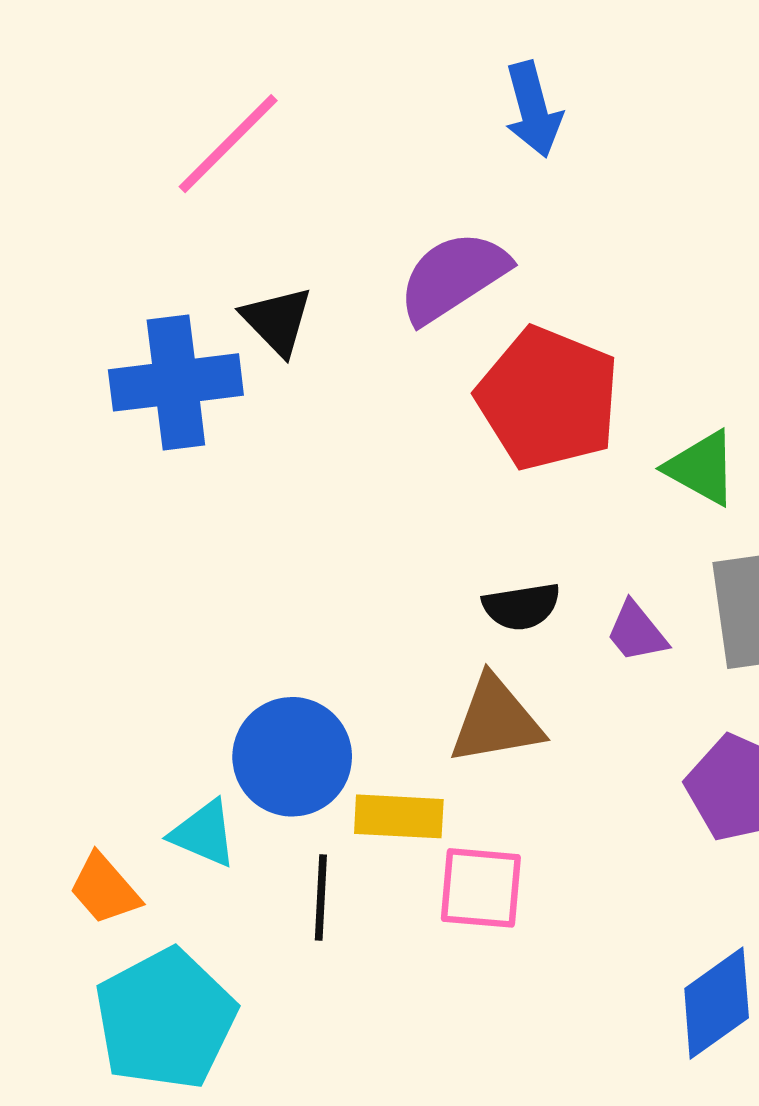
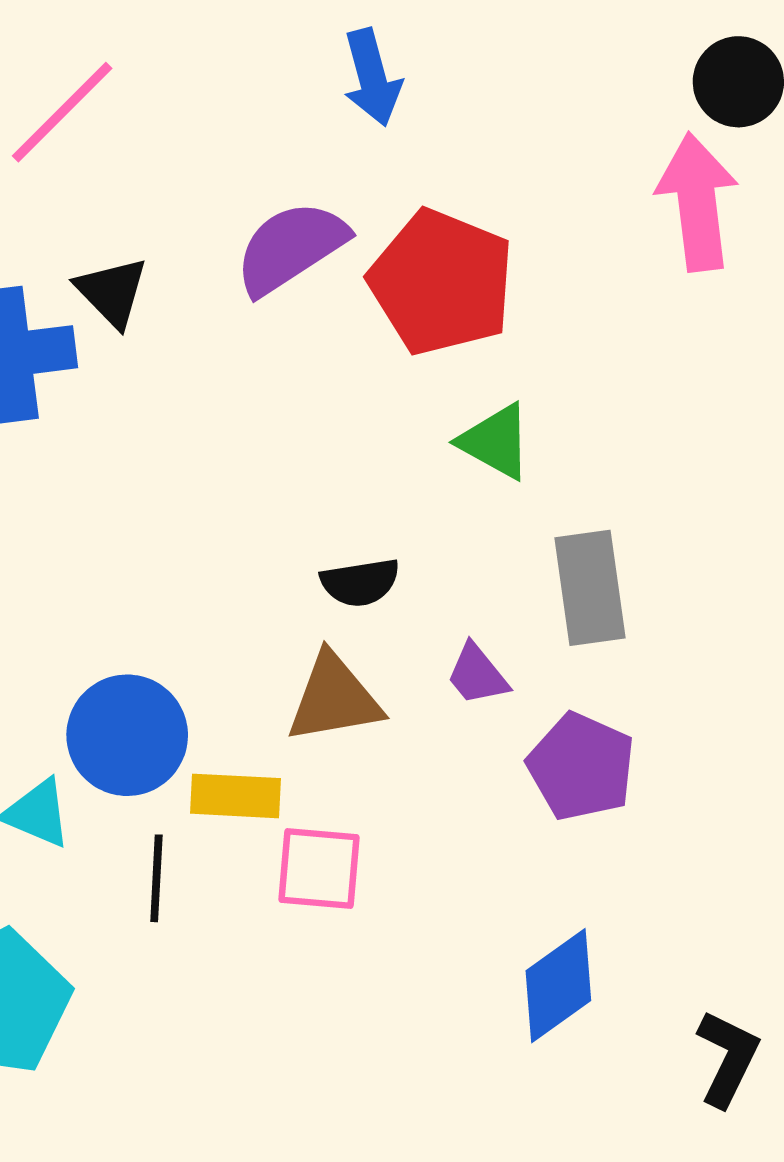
red pentagon: (548, 398) -> (441, 282), moved
green triangle: (702, 468) -> (496, 442), moved
purple trapezoid: (637, 632) -> (477, 675), moved

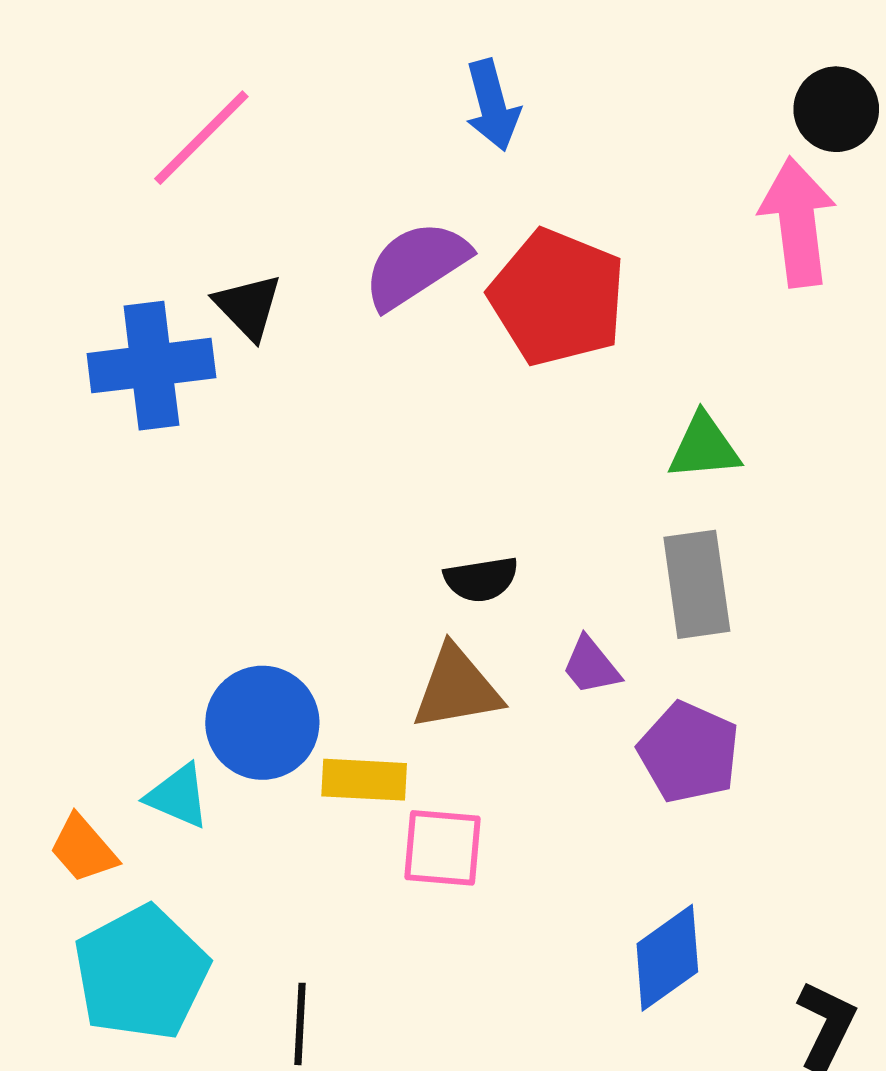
green triangle: (496, 442) -> (704, 447), moved, turned -34
black line: (156, 878) -> (300, 1024), moved

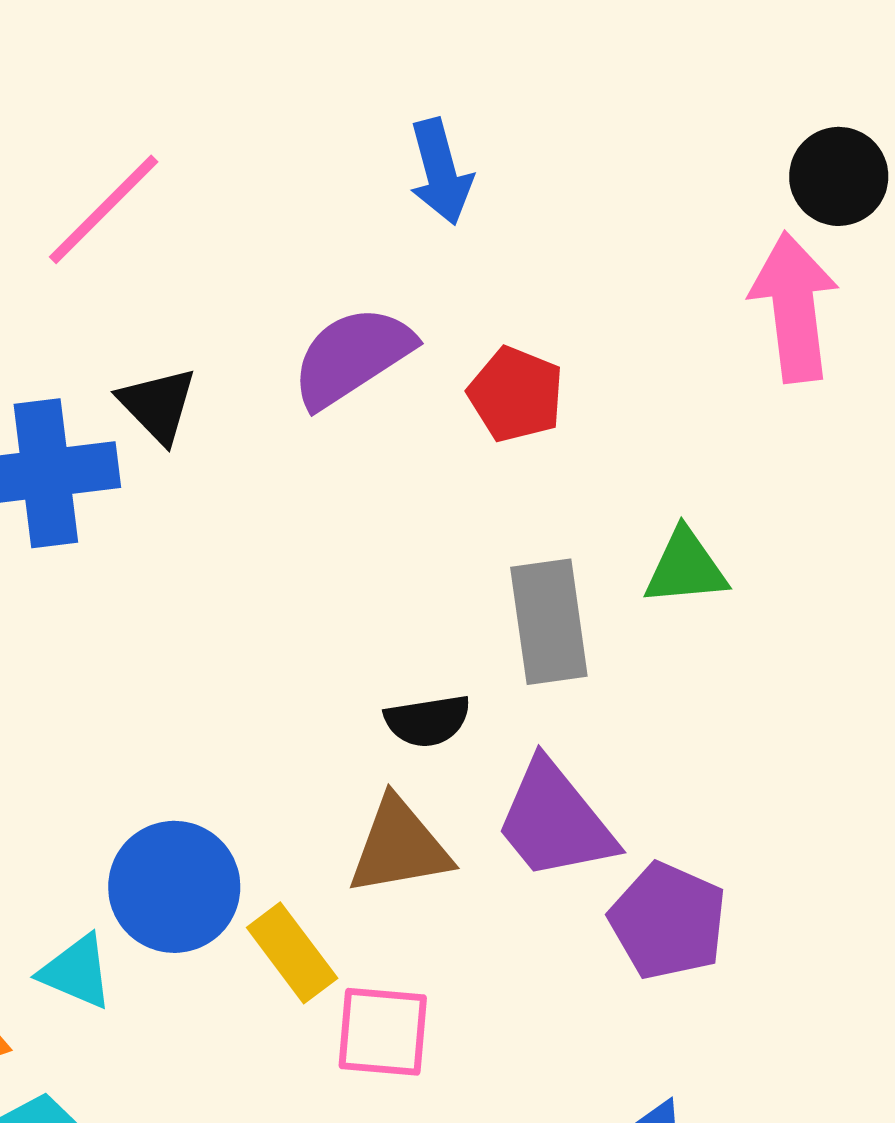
red pentagon: (557, 297) -> (516, 394), size x0.6
gray rectangle: (697, 584) -> (549, 622), moved
purple trapezoid: (591, 666) -> (555, 821), size x1.8
yellow rectangle: (364, 780) -> (292, 953), turned 50

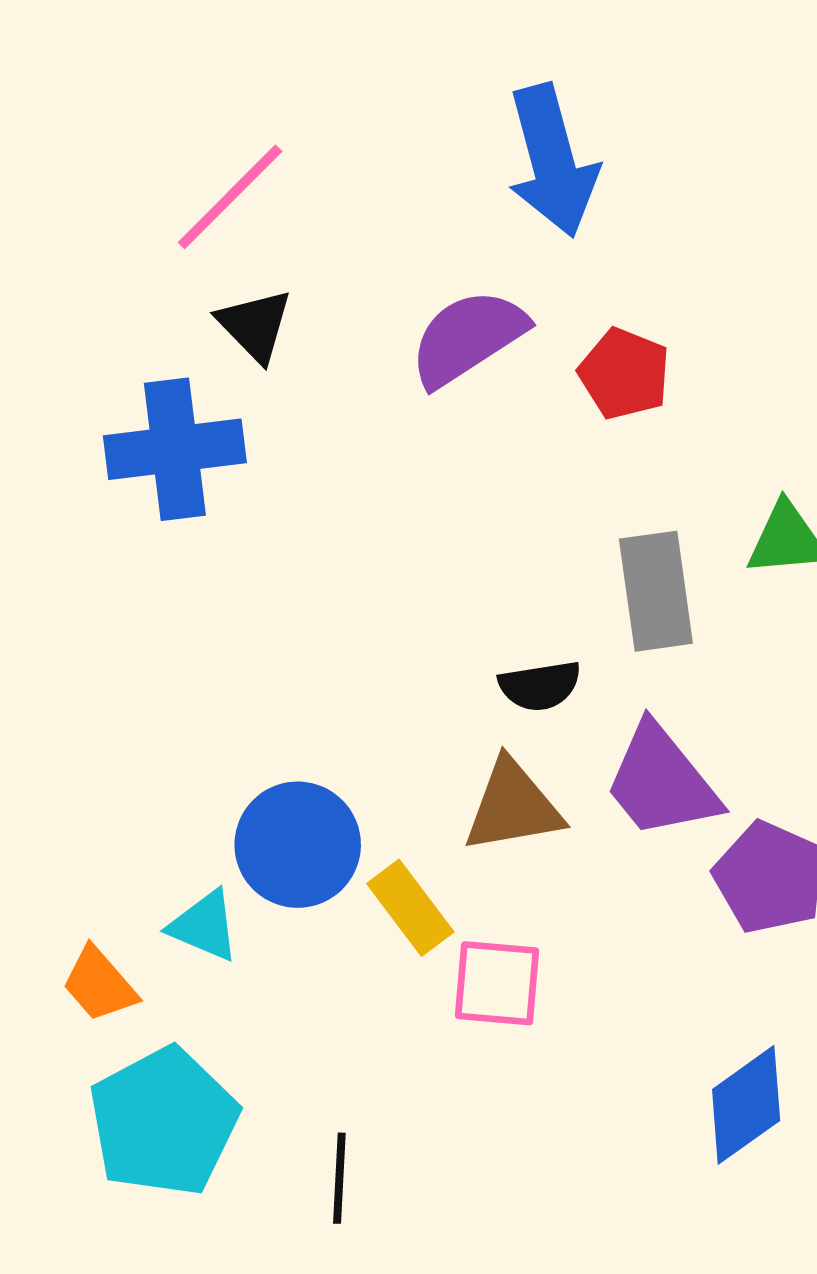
blue arrow: (441, 172) -> (552, 161), size x1.5
black triangle: (158, 405) -> (255, 325), moved

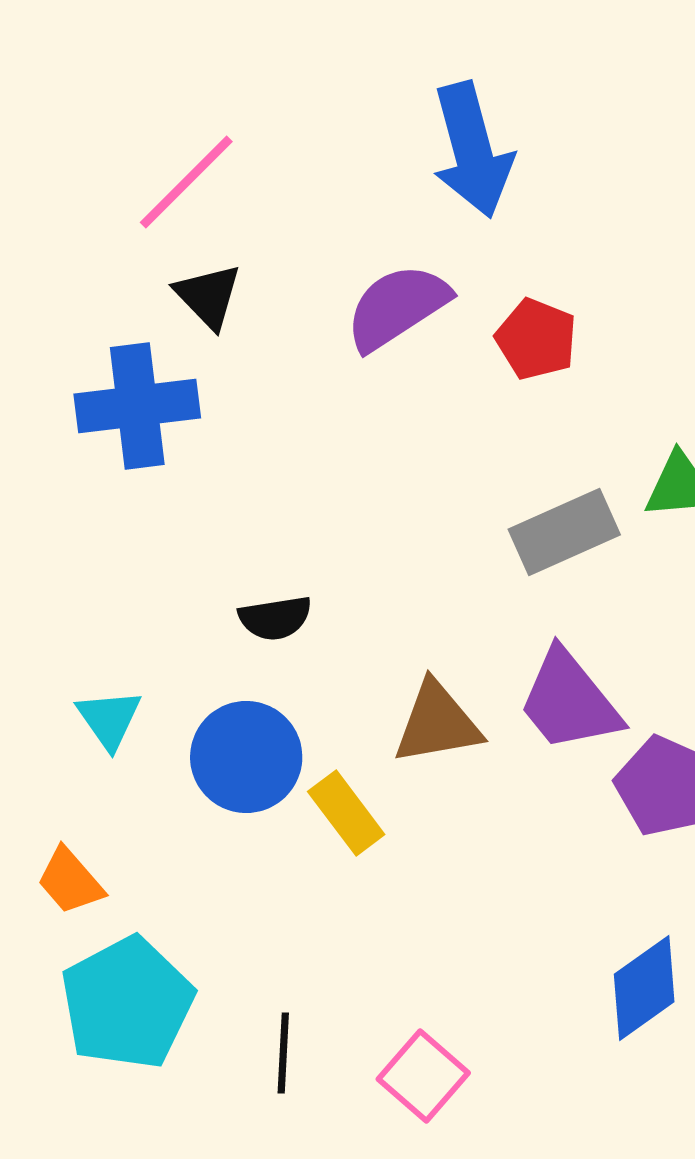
gray rectangle: (656, 591) -> (564, 532), turned 74
black semicircle: (540, 686) -> (275, 618), moved
cyan triangle: (204, 926) -> (109, 719), moved, turned 32
pink square: (497, 983) -> (423, 1076), moved, turned 36

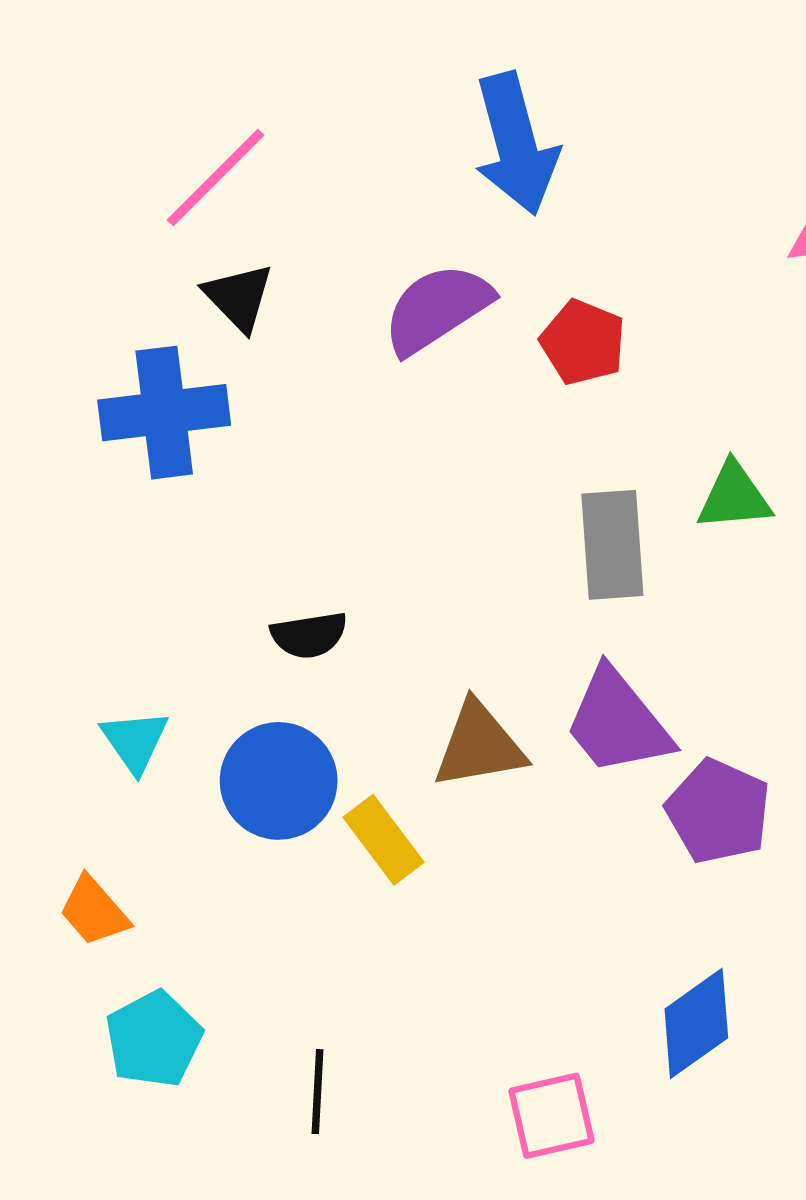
gray rectangle: (564, 532) -> (612, 545), turned -70
cyan pentagon: (127, 1003) -> (154, 1039), size x0.7
pink square: (423, 1076) -> (551, 1116), moved, turned 36

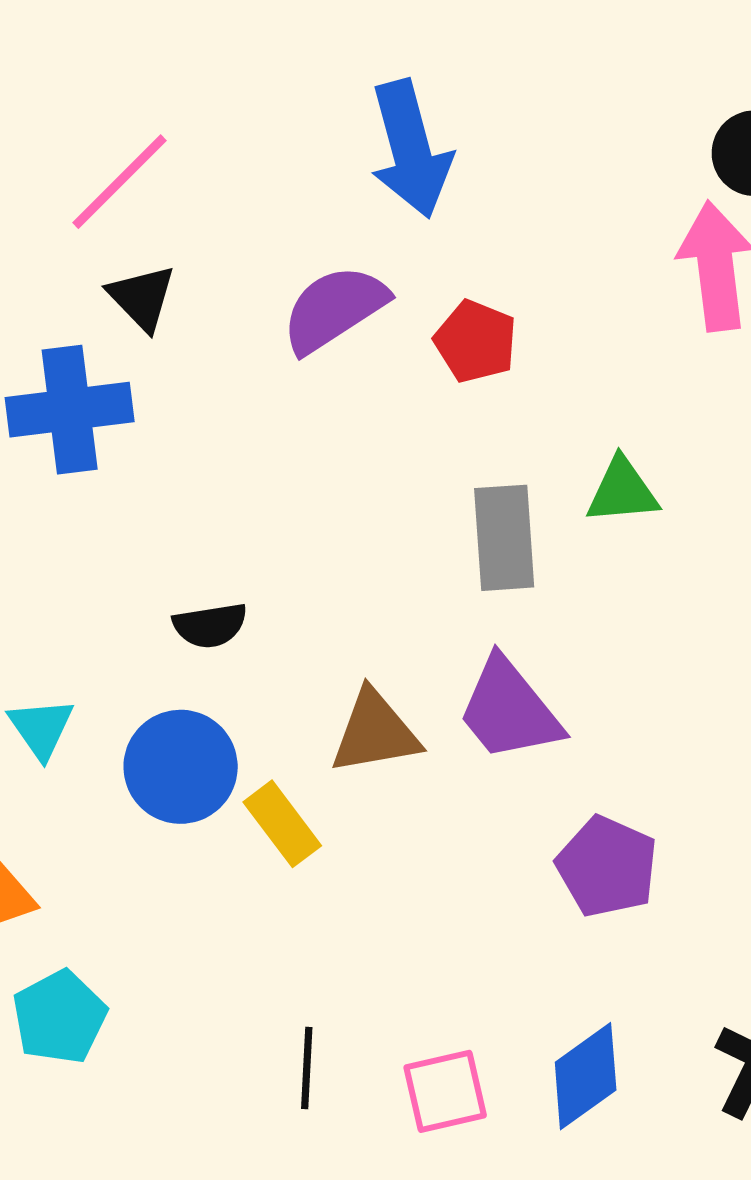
purple pentagon: (718, 811) -> (607, 867), moved
blue diamond: (696, 1023) -> (586, 1076), moved
black line: (317, 1092) -> (307, 1068), moved

